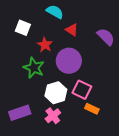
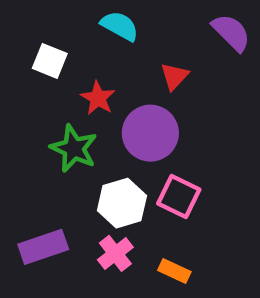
red triangle: (72, 30) -> (174, 76), moved, turned 40
purple semicircle: (106, 37) -> (231, 32), moved
orange rectangle: (92, 109) -> (174, 271), moved

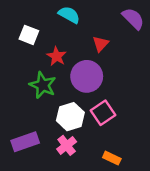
pink square: (179, 197) -> (103, 113), turned 30
orange rectangle: (174, 271) -> (112, 158), moved

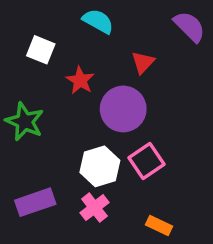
green star: (43, 85) -> (25, 122), moved

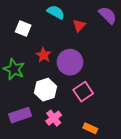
red triangle: (143, 62) -> (79, 25), moved
red star: (80, 80) -> (44, 55), moved
white hexagon: (100, 166) -> (46, 90), moved

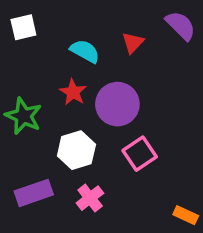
cyan semicircle: (56, 12) -> (85, 51), moved
white square: (23, 29) -> (23, 27), moved, turned -35
orange rectangle: (90, 128) -> (186, 215), moved

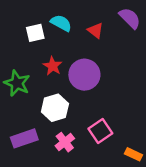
white square: (23, 27) -> (35, 33), moved
red triangle: (133, 43) -> (95, 30), turned -35
cyan semicircle: (85, 51) -> (61, 23), moved
pink square: (140, 154) -> (100, 131), moved

